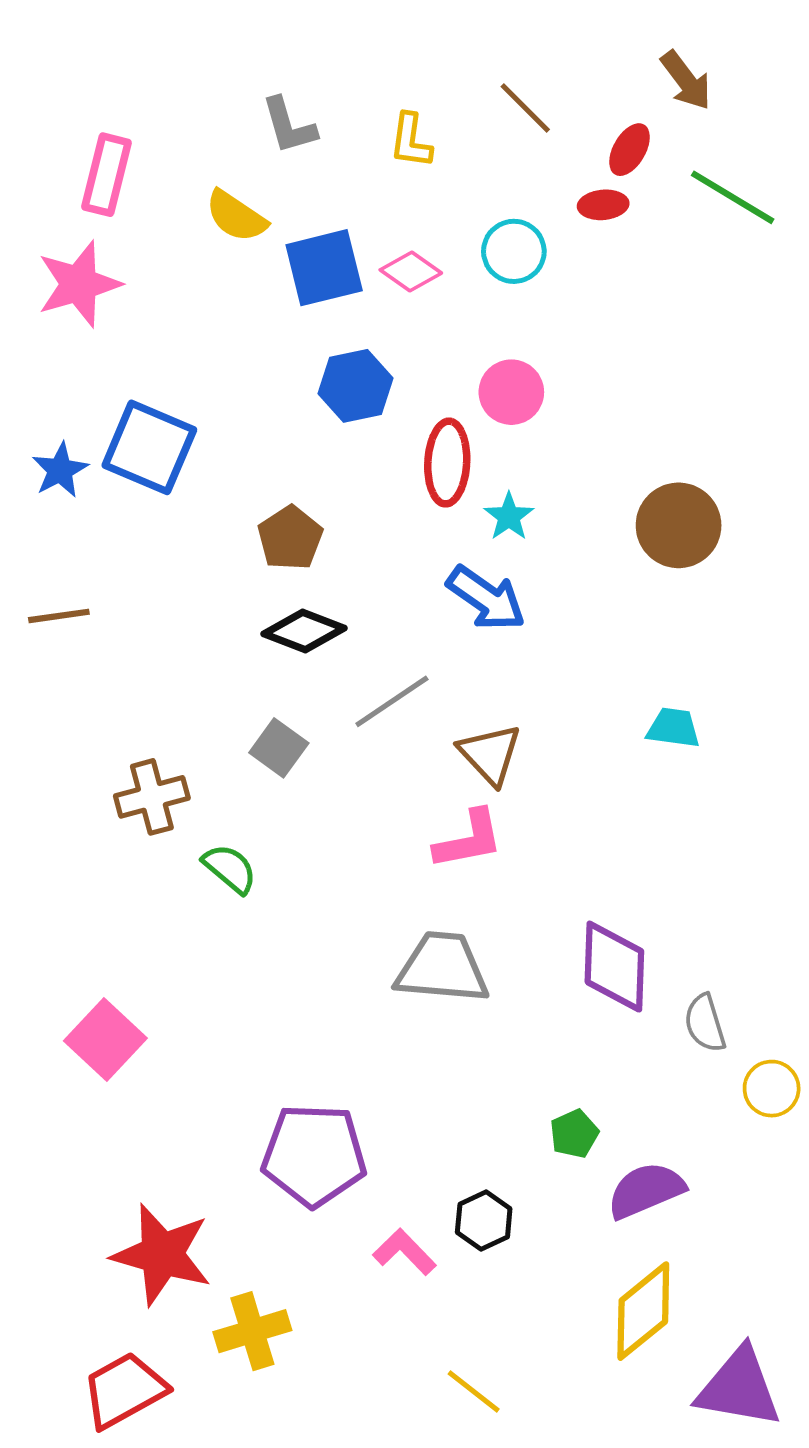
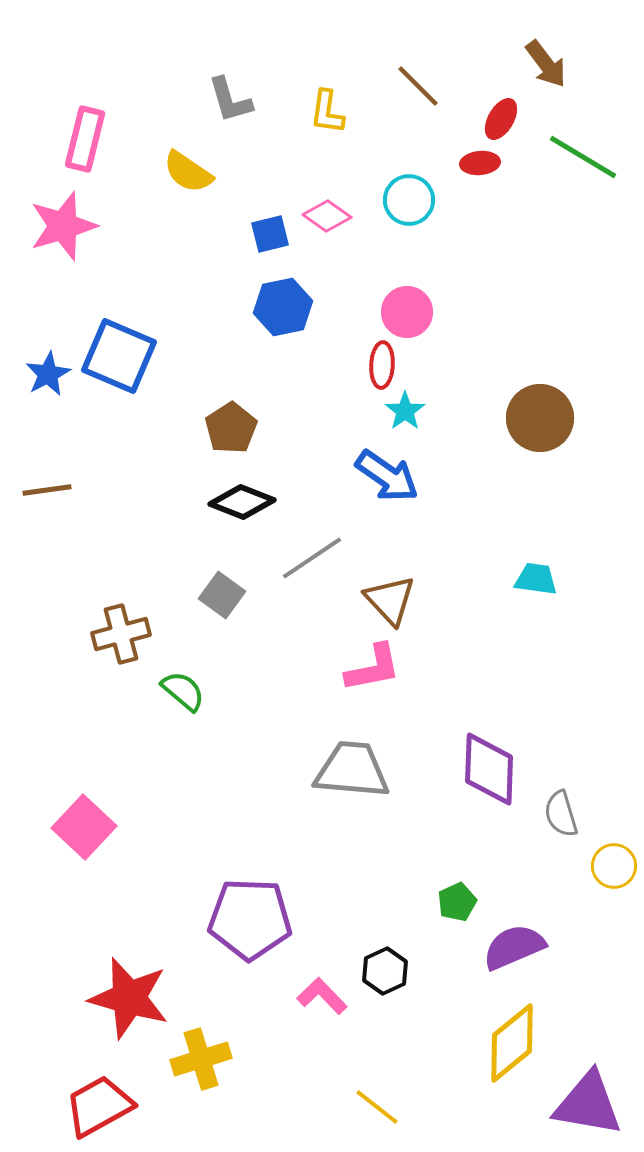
blue square: (324, 268) -> (270, 234), moved, size x0.6
red ellipse: (447, 463) -> (382, 365), moved, size x0.7

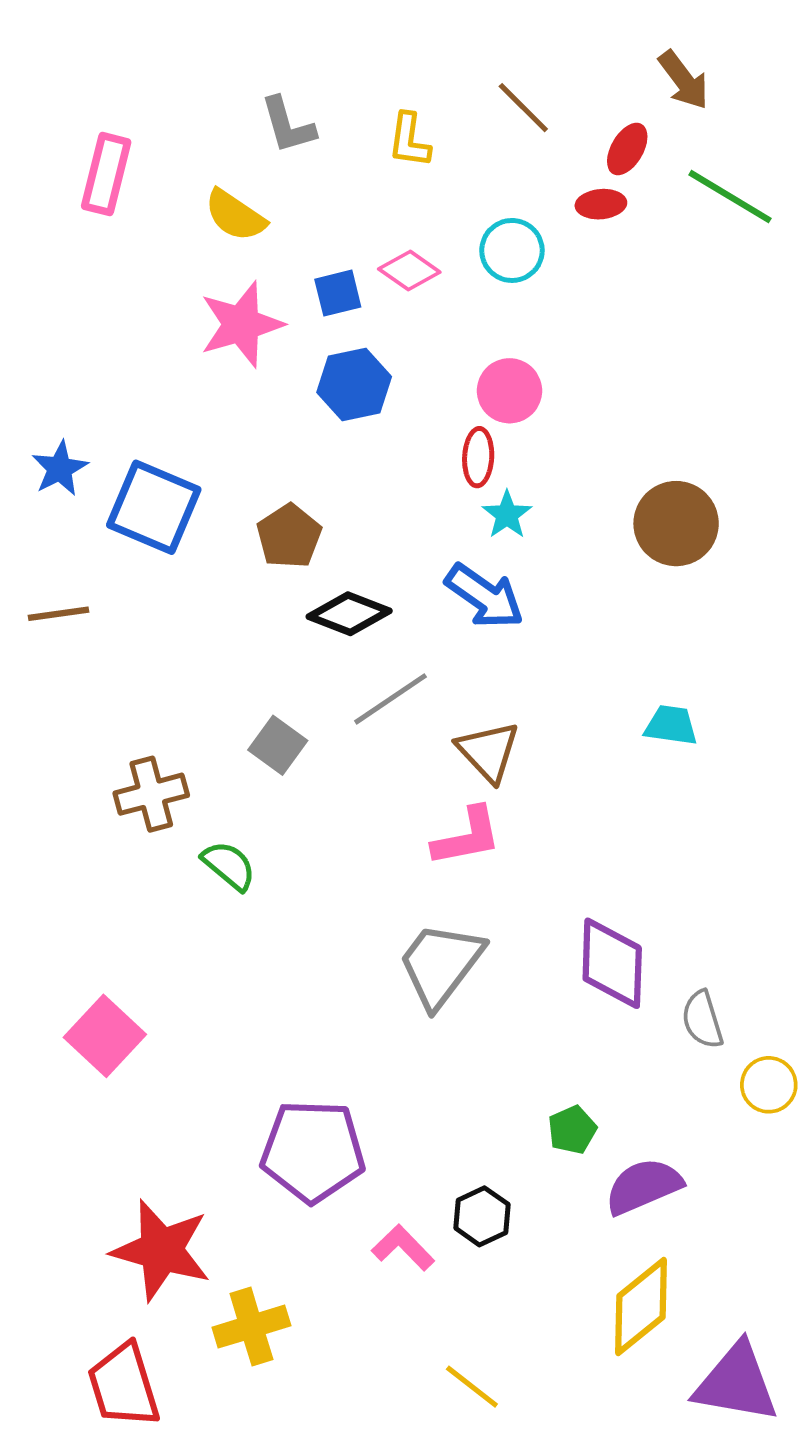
pink star: (63, 226) -> (241, 324), moved
blue square: (119, 356) -> (154, 507), moved
black diamond: (242, 502) -> (349, 614), moved
gray trapezoid: (352, 770) -> (441, 965), turned -58
red trapezoid: (99, 1106) -> (124, 1385), turned -78

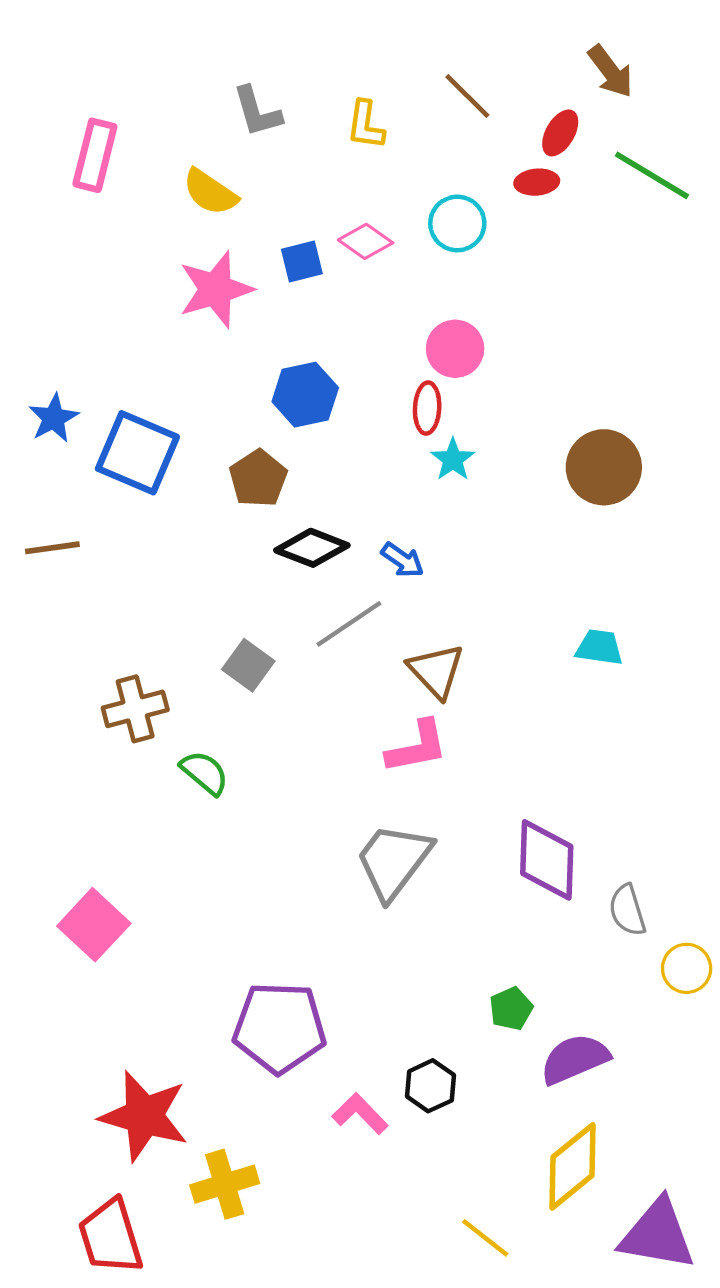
blue hexagon: (354, 385) -> (305, 395), moved
blue arrow: (484, 596) -> (402, 560), moved, size x0.6
yellow line: (472, 1387) -> (485, 1238), moved

